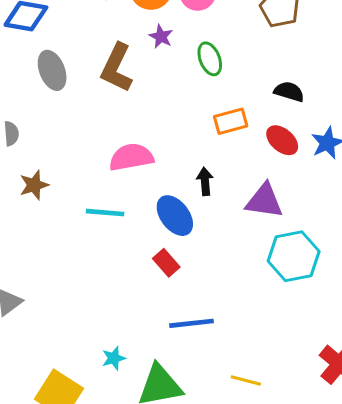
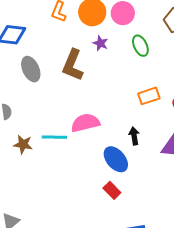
green ellipse: (210, 59) -> (140, 46), moved
brown star: (34, 185) -> (23, 144), turned 30
cyan line: (105, 213) -> (54, 137), moved

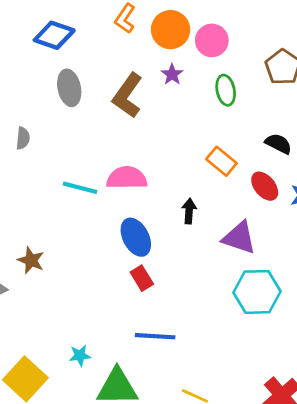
orange rectangle: (149, 96) -> (221, 161), turned 45
brown star: (23, 144) -> (31, 260), moved
blue ellipse: (116, 159) -> (136, 237), moved

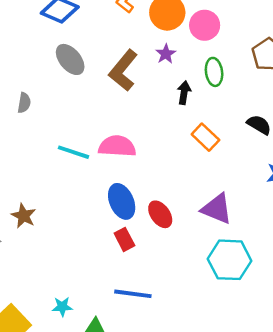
gray ellipse: (69, 88) -> (70, 59), turned -32
red ellipse: (265, 186) -> (160, 214), moved
black arrow: (189, 211) -> (184, 93), moved

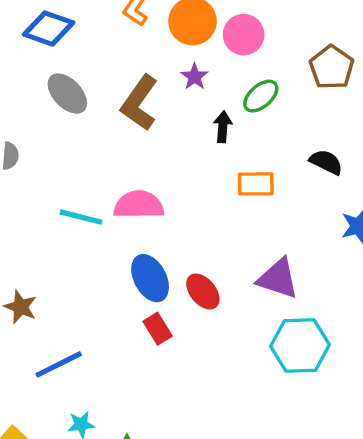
green ellipse: (214, 72) -> (261, 96), turned 60
orange rectangle: (205, 137) -> (256, 184), turned -40
blue line: (133, 294) -> (59, 364), moved, turned -30

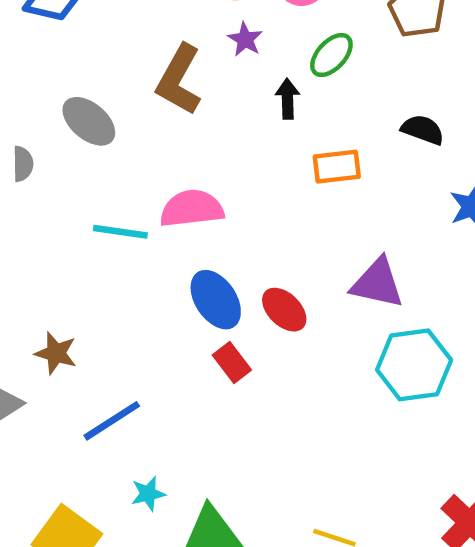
gray ellipse: (67, 94) -> (89, 121), moved

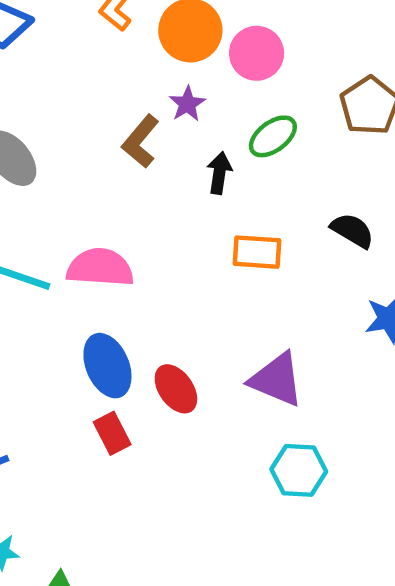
brown L-shape: (179, 80) -> (140, 141), moved, size x0.7
cyan hexagon: (414, 365) -> (299, 470), size x0.7

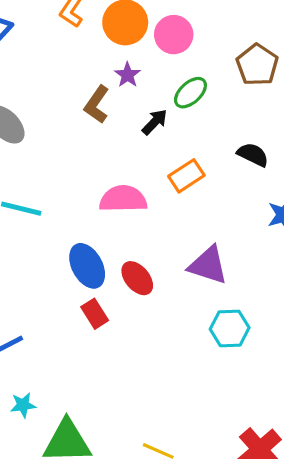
black arrow: (219, 173) -> (155, 122), turned 40
orange rectangle: (257, 252) -> (186, 176), turned -32
pink semicircle: (100, 268) -> (123, 199), moved

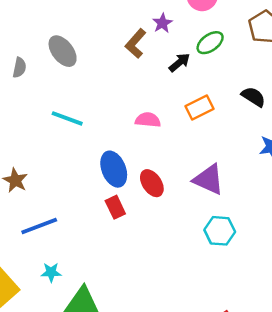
pink semicircle: (123, 199) -> (148, 120), size x0.7

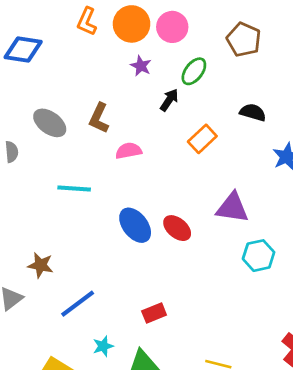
brown L-shape: (136, 43) -> (99, 118), moved
pink semicircle: (148, 120) -> (129, 151), moved
red rectangle: (115, 207) -> (154, 313), moved, turned -70

